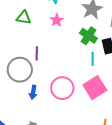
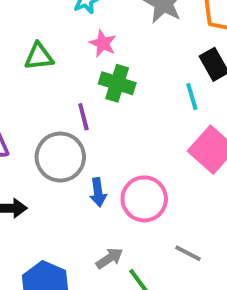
green cross: (88, 36) -> (117, 83), moved
pink circle: (62, 88) -> (144, 199), moved

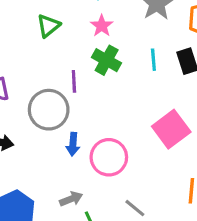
green triangle: (39, 57) -> (48, 26), turned -45
cyan line: (192, 97) -> (153, 60), moved

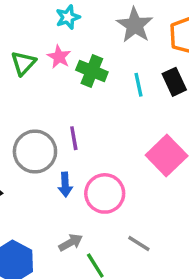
pink star: (102, 26) -> (59, 57), moved
green cross: (107, 60) -> (92, 71), moved
purple line: (74, 81) -> (74, 138), moved

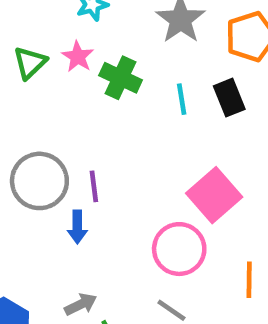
purple line: (74, 138) -> (94, 186), moved
pink circle: (105, 193) -> (179, 249), moved

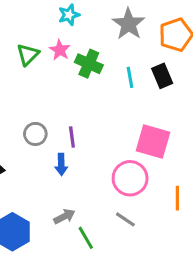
gray circle: (39, 181) -> (35, 134), size x0.6
pink square: (214, 195) -> (153, 142), turned -32

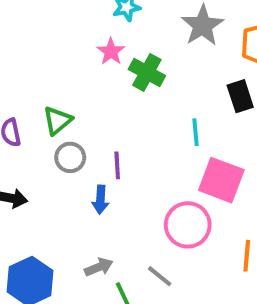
green triangle: (28, 55) -> (57, 121), moved
cyan line: (130, 77) -> (196, 132), moved
gray line: (125, 219) -> (160, 276), moved

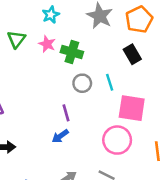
green triangle: (57, 121) -> (16, 39), moved
gray circle: (70, 157) -> (82, 83), moved
blue arrow: (100, 200) -> (60, 136), turned 63

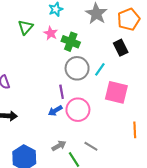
cyan line: (110, 82) -> (100, 69), turned 48
gray circle: (82, 83) -> (77, 68), size x1.5
pink circle: (117, 140) -> (78, 110), moved

